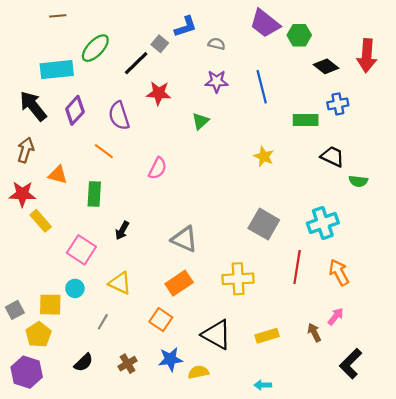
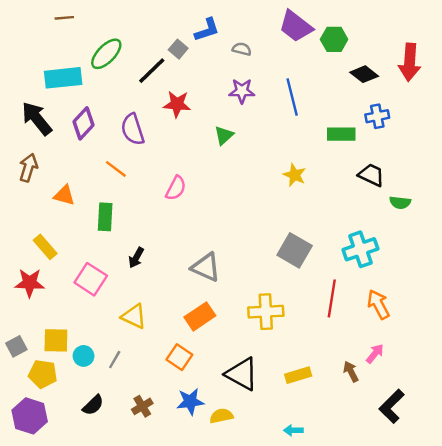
red star: (22, 194) -> (30, 283), moved
cyan circle: (75, 288) -> (84, 356), moved
yellow pentagon: (38, 335) -> (43, 374), turned -30

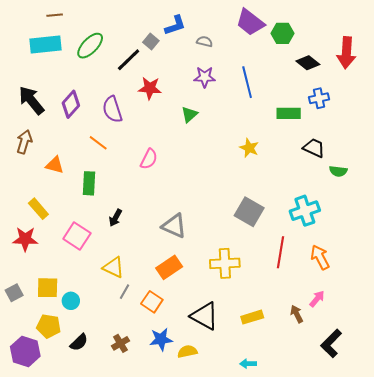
cyan rectangle: (63, 78) -> (46, 45), moved
gray line: (115, 360) -> (125, 292), moved
yellow pentagon: (43, 374) -> (49, 326), moved

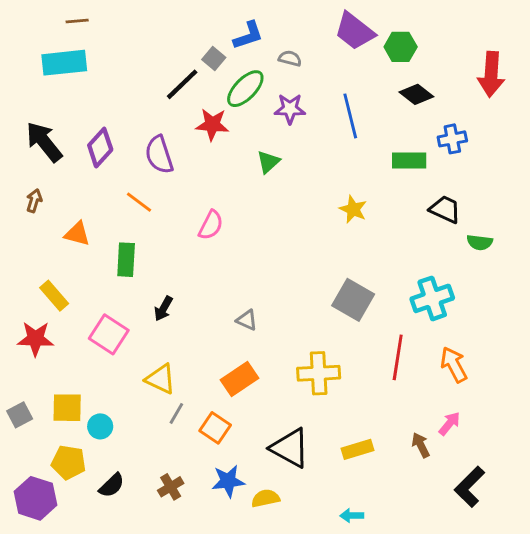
green ellipse: (90, 46) -> (245, 89), moved
black diamond: (308, 63) -> (416, 94), moved
brown arrow: (24, 142) -> (34, 201), size x0.7
gray triangle: (174, 226) -> (247, 320), size x0.6

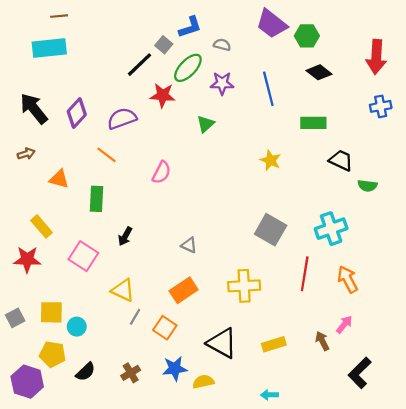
blue cross: (452, 139) -> (381, 106), moved
purple semicircle: (159, 155) -> (122, 119), turned 88
brown arrow: (34, 201) -> (26, 154), turned 56

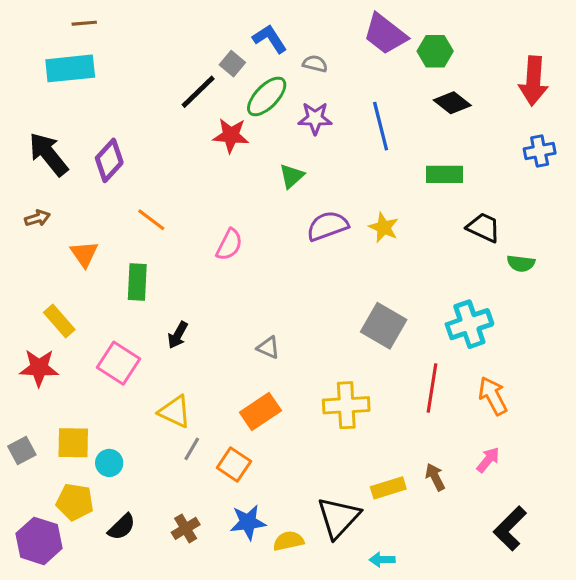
blue L-shape: (190, 27) -> (270, 39), turned -105
purple semicircle: (122, 119) -> (328, 226), moved
orange triangle: (59, 179) -> (84, 254), turned 40
brown arrow: (322, 341) -> (435, 477), moved
black triangle: (222, 343) -> (338, 518), moved, turned 44

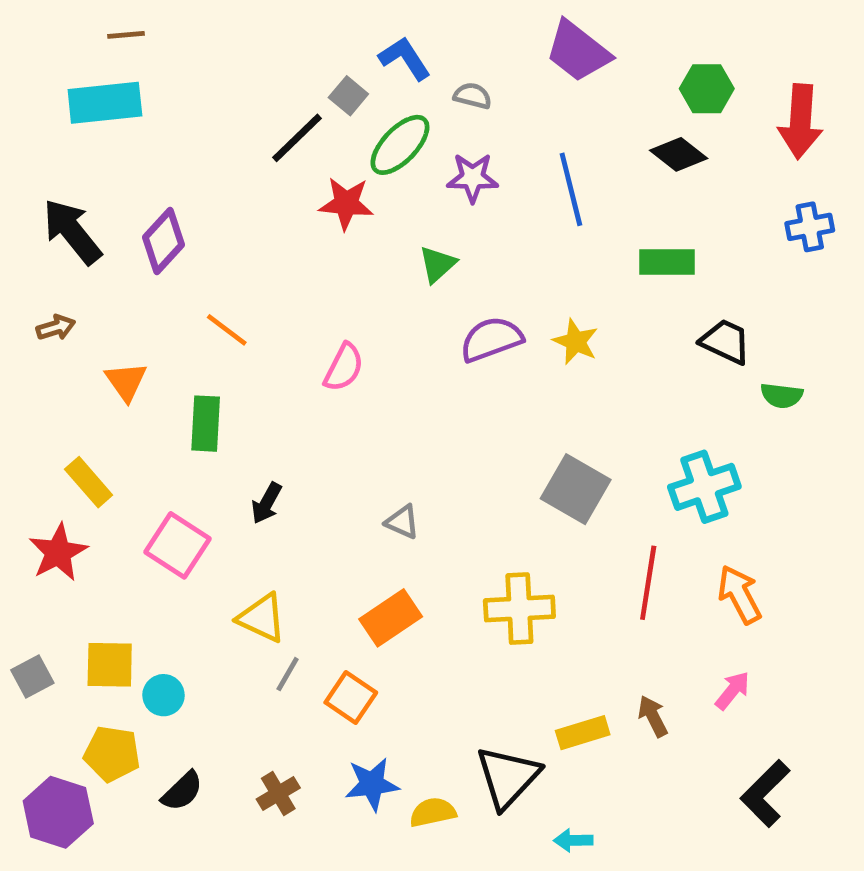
green hexagon: (435, 51) -> (707, 89), moved
red star: (39, 368) -> (58, 552), turned -30

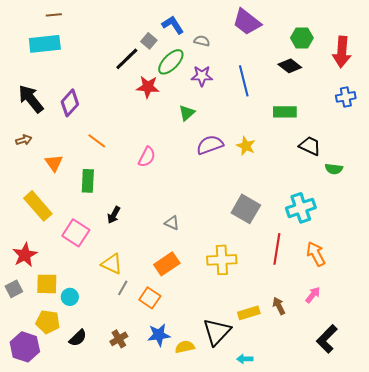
yellow rectangle: (89, 482) -> (38, 206), size x1.4
red star: (58, 552) -> (25, 255), moved

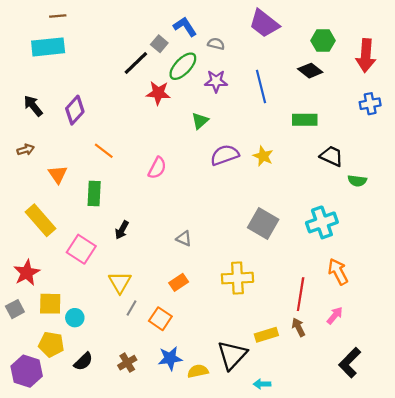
black arrow: (31, 99) -> (33, 106), size x0.7
red line: (277, 249) -> (301, 294), moved
yellow triangle: (112, 264) -> (120, 282), turned 35
orange rectangle: (167, 264) -> (179, 282), size x0.7

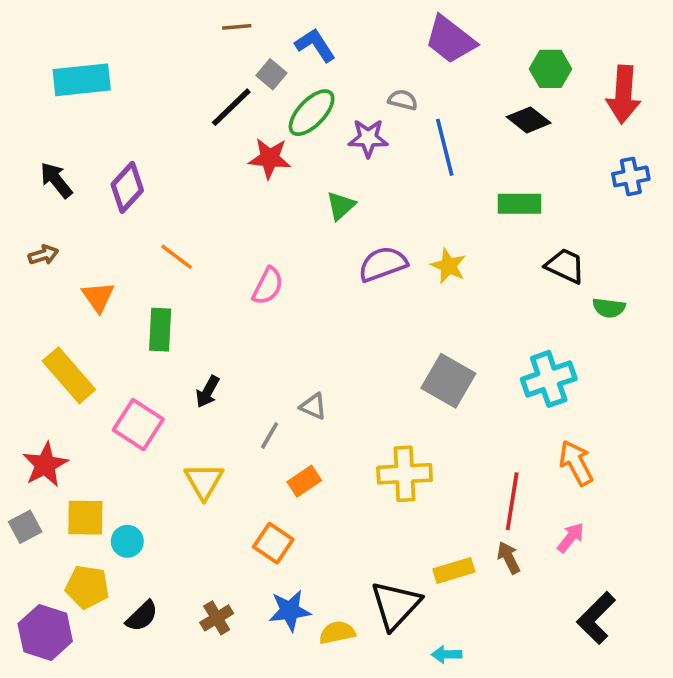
brown line: (58, 16) -> (237, 27), moved
gray semicircle: (216, 44) -> (403, 100), moved
gray line: (132, 308) -> (270, 436), moved

